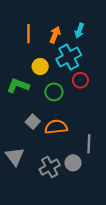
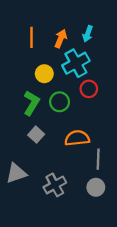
green L-shape: (18, 86) -> (31, 103), moved, turned 100
orange semicircle: (56, 127) -> (77, 138), moved
gray triangle: (15, 157) -> (16, 173), turned 48
gray circle: (73, 163) -> (96, 187), moved

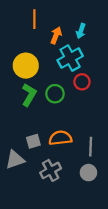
orange line: (31, 37) -> (34, 19), moved
yellow circle: (44, 74) -> (26, 66), moved, size x1.5
gray square: (36, 135) -> (33, 141), moved, turned 32
orange semicircle: (77, 138) -> (60, 138), moved

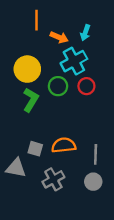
orange arrow: (56, 35) -> (59, 37), turned 91
green circle: (55, 94) -> (58, 86), moved
gray square: (33, 141) -> (35, 149), turned 32
gray triangle: (15, 160) -> (16, 168), turned 30

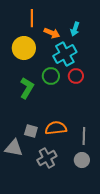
yellow circle: (27, 69) -> (24, 48), moved

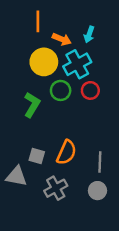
yellow circle: (24, 48) -> (44, 62), moved
orange semicircle: (56, 128) -> (67, 152), turned 120

